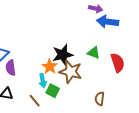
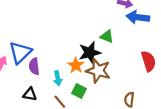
green triangle: (94, 53) -> (107, 36), moved
cyan arrow: (43, 81) -> (58, 78), moved

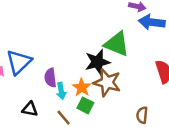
green triangle: (107, 36) -> (117, 44), size x1.6
orange star: (76, 65) -> (82, 87), moved
purple semicircle: (34, 66) -> (50, 78), moved

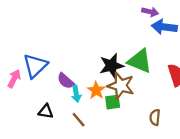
green triangle: (117, 44) -> (140, 61), moved
purple semicircle: (50, 78) -> (66, 81), turned -42
green square: (85, 105) -> (113, 102), moved, turned -35

